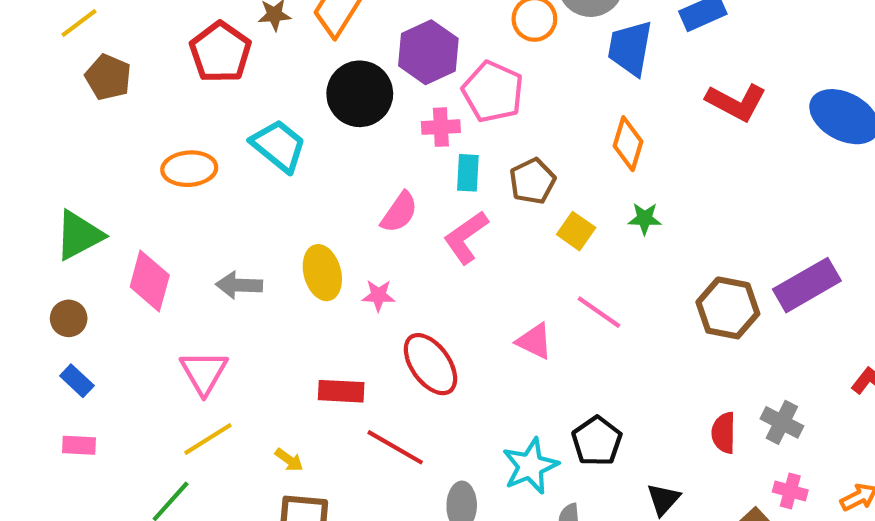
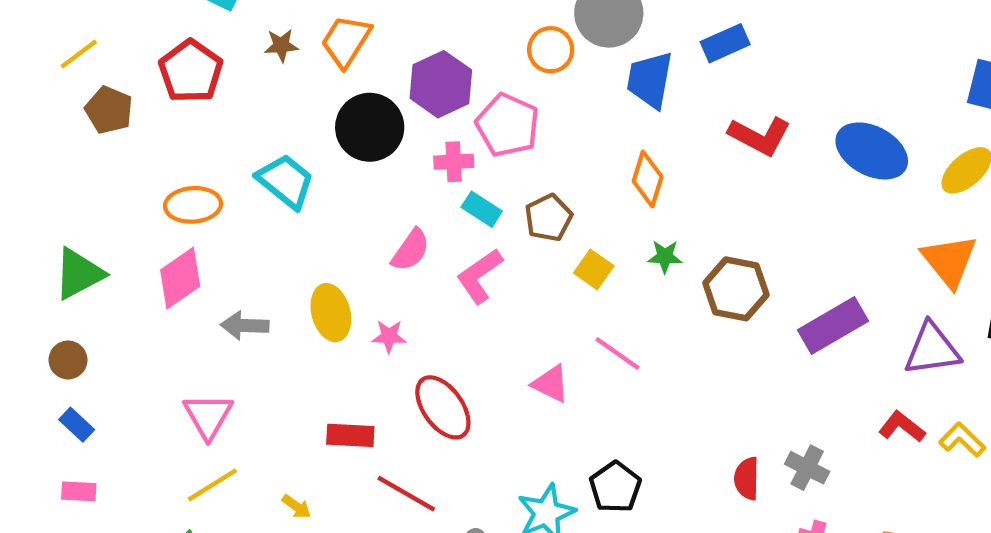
red pentagon: (220, 52) -> (191, 71), moved
cyan rectangle: (468, 173) -> (482, 209), turned -60
pink diamond: (150, 281) -> (180, 278), moved, turned 40
brown hexagon: (728, 308) -> (736, 289), moved

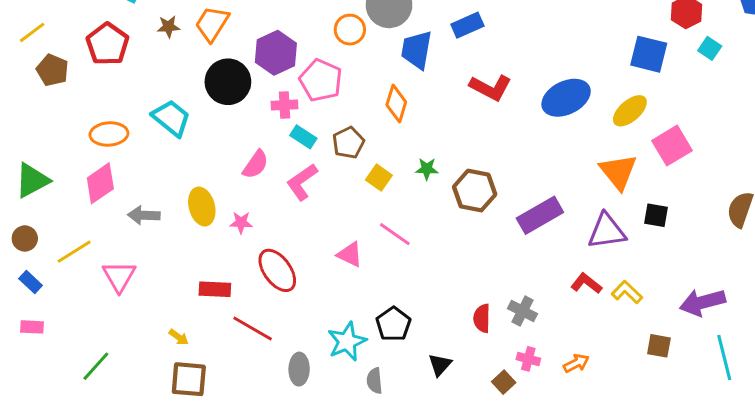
blue ellipse: (872, 151) -> (566, 98), turned -54
orange diamond: (648, 179) -> (396, 104), moved
yellow line: (212, 485) -> (74, 252), moved

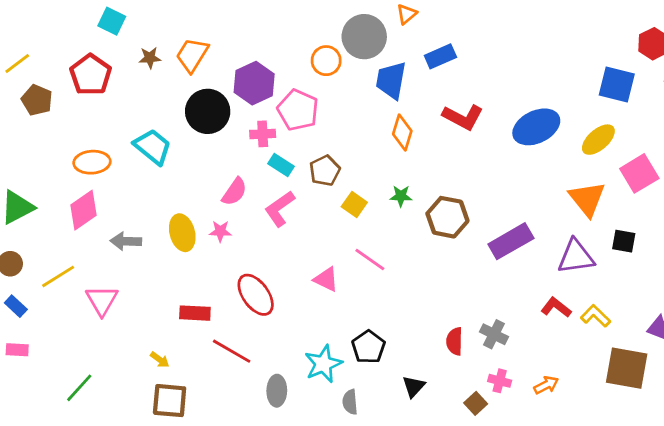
orange diamond: (396, 104) -> (402, 133), moved
pink star: (241, 223) -> (220, 231), moved
brown square: (659, 346) -> (627, 368), size x1.8

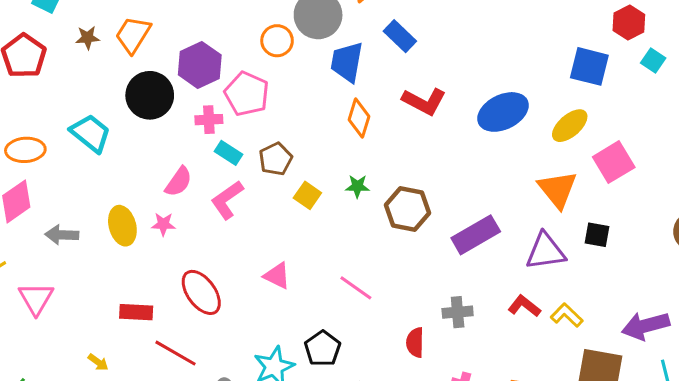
blue rectangle: (440, 56) -> (400, 36), turned 68
pink line: (370, 259) -> (356, 288), moved
gray cross: (494, 334) -> (458, 312), moved, turned -32

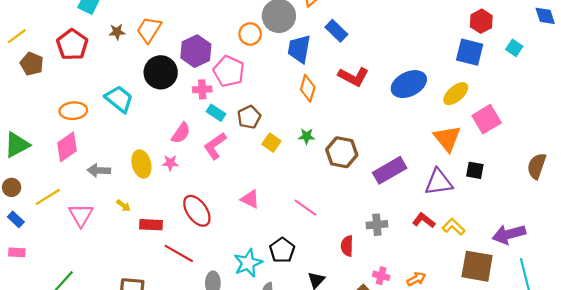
red hexagon: (629, 23) -> (481, 21), moved
yellow arrow: (98, 362) -> (123, 205), moved

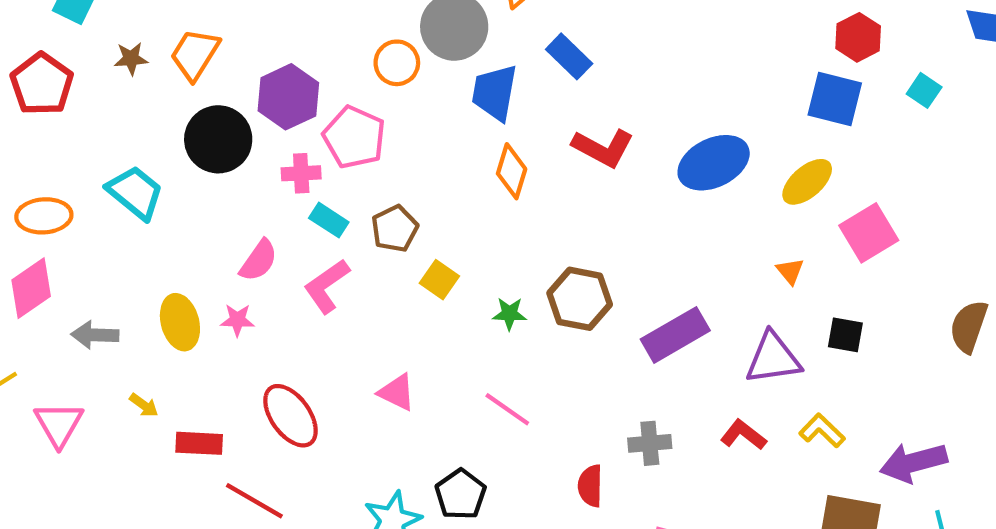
green star: (307, 136) -> (509, 314), moved
orange triangle: (447, 138) -> (790, 271), size x0.5
yellow L-shape: (454, 227) -> (822, 431), moved

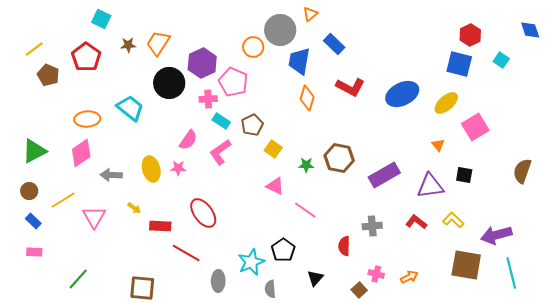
pink triangle: (397, 392) -> (275, 186), moved

